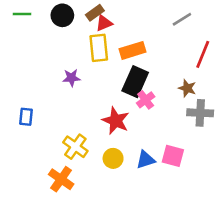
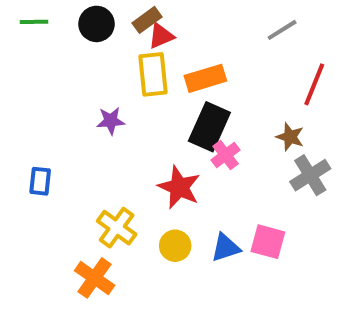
gray cross: (200, 113) -> (310, 175), turned -35

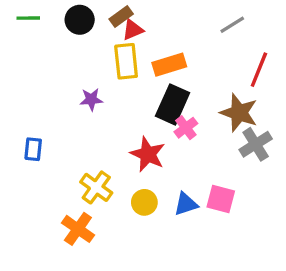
brown star: (290, 137) -> (239, 113), size x1.6

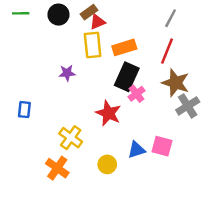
gray line: (232, 25) -> (171, 18), turned -30
red line: (259, 70) -> (167, 51), moved
yellow circle: (144, 202) -> (107, 164), moved

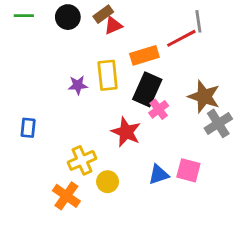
gray line: (171, 18) -> (198, 21), turned -36
yellow rectangle: (93, 45) -> (108, 75), moved
red line: (167, 51) -> (181, 38), moved, turned 40
yellow cross: (71, 138) -> (82, 160), turned 30
yellow circle: (107, 164) -> (108, 182), moved

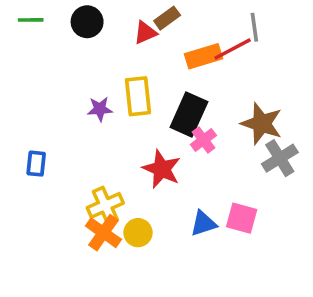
brown rectangle: (103, 14) -> (167, 18), moved
orange rectangle: (144, 55) -> (203, 56), moved
orange cross: (66, 196) -> (103, 233), moved

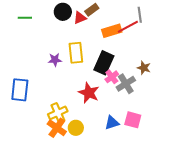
green line: (31, 20) -> (25, 18), moved
black circle: (87, 22) -> (63, 12), moved
brown star: (262, 124) -> (144, 68), size x0.6
gray cross: (280, 158) -> (126, 84), moved
blue rectangle: (36, 164) -> (20, 90), size x1.6

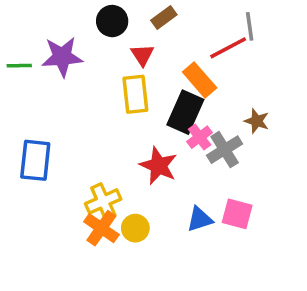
green line: (25, 18) -> (19, 66), moved
red triangle: (80, 18) -> (142, 55), moved, turned -40
orange rectangle: (112, 31) -> (200, 80), moved, turned 66
purple star: (55, 60) -> (62, 57), moved, size x1.6

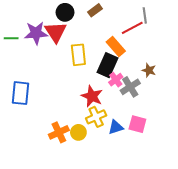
red triangle: (142, 55) -> (56, 32), moved, size x1.6
yellow cross: (103, 201) -> (96, 117), moved
orange cross: (101, 228) -> (59, 132), turned 30

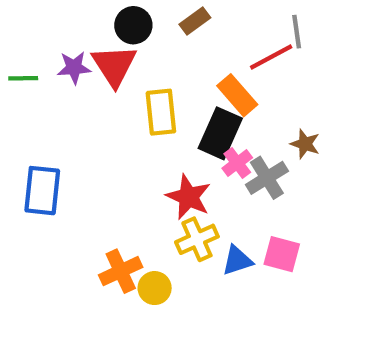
purple star: (36, 33) -> (74, 68), size x0.7
yellow circle: (78, 132) -> (155, 288), moved

